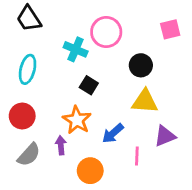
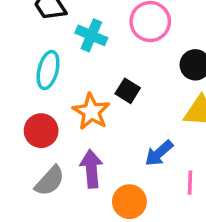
cyan cross: (76, 49) -> (91, 35), moved
orange star: (77, 120) -> (91, 112), moved
purple arrow: (61, 145) -> (91, 169), size x1.5

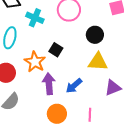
purple arrow: (91, 169) -> (49, 84), moved
pink line: (190, 183) -> (90, 115), moved

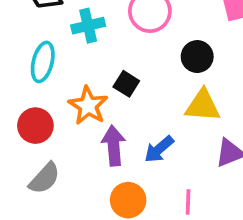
cyan cross: (35, 18) -> (88, 26), turned -36

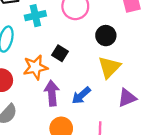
orange star: (88, 106) -> (35, 67), turned 30
yellow triangle: (203, 106) -> (109, 67), turned -50

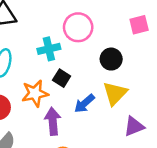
cyan cross: (35, 16) -> (49, 49), moved
blue arrow: (81, 95) -> (84, 104), moved

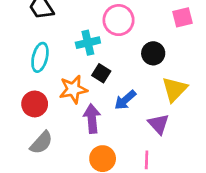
yellow triangle: (115, 93) -> (175, 89), moved
purple triangle: (134, 126) -> (159, 124), moved, turned -50

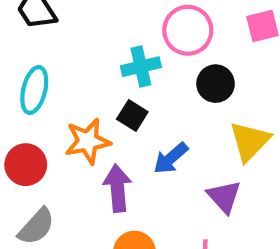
pink circle: (119, 20) -> (188, 30), moved
cyan cross: (88, 43) -> (141, 67), moved

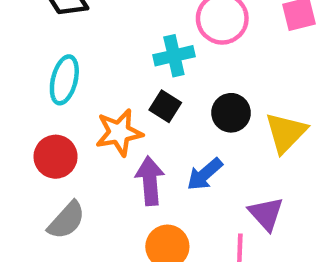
black circle: (216, 84) -> (231, 113), moved
blue arrow: (171, 158) -> (205, 174), moved
purple triangle: (224, 197) -> (266, 214), moved

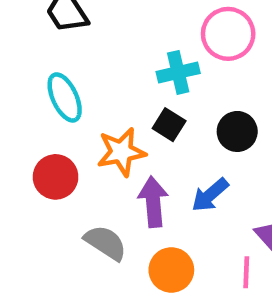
cyan ellipse: (64, 80) -> (65, 97), turned -39
gray semicircle: (66, 220) -> (105, 243), moved, turned -99

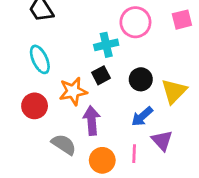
black square: (169, 125) -> (101, 75), turned 30
blue arrow: (210, 195) -> (142, 117), moved
pink line: (246, 272) -> (134, 154), moved

